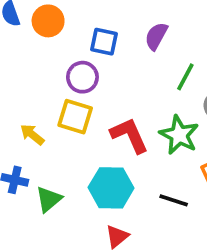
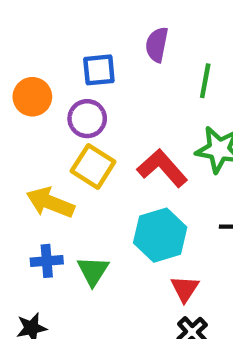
orange circle: (48, 21) -> (32, 97), moved
yellow square: (75, 117) -> (93, 166), turned 33
yellow arrow: (32, 134) -> (50, 203), size x1.5

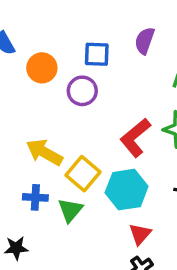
yellow square: (93, 166) -> (83, 174), moved
red L-shape: (162, 168) -> (135, 138), turned -96

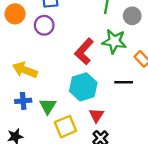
yellow square: (83, 174) -> (65, 127), moved, turned 35

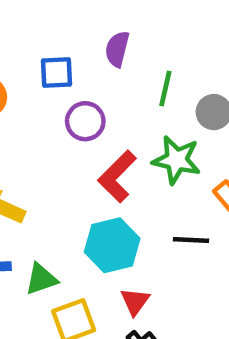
purple circle: (44, 25) -> (85, 121), moved
green triangle: (48, 106) -> (41, 279), turned 36

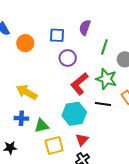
black line: (191, 240) -> (103, 104), moved

